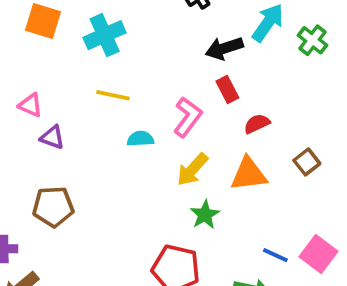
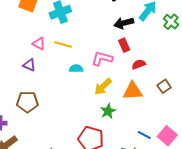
pink triangle: (30, 105) -> (39, 44), moved
pink L-shape: (188, 117) -> (102, 59), turned -115

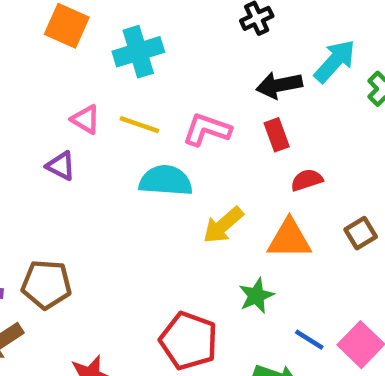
pink L-shape: (102, 59) -> (207, 130), moved
cyan semicircle: (76, 69) -> (166, 181), size x1.6
brown pentagon: (27, 102) -> (46, 284), moved
green star: (108, 111) -> (256, 296), moved

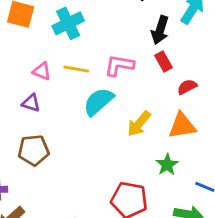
black arrow: (279, 85) -> (160, 30), turned -52
cyan semicircle: (166, 181) -> (98, 102), turned -36
brown pentagon: (46, 284) -> (34, 150), moved

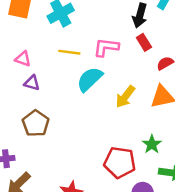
pink triangle: (42, 71) -> (23, 59), moved
brown pentagon: (34, 150) -> (36, 123), turned -30
green star: (167, 165) -> (152, 144), moved

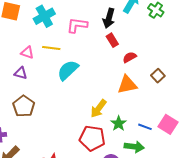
pink L-shape: (106, 47) -> (77, 25), moved
pink triangle: (23, 59) -> (27, 53), moved
yellow arrow: (125, 97) -> (98, 109), moved

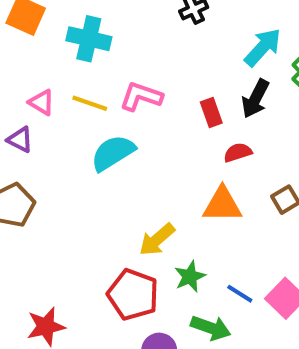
cyan cross: (44, 16) -> (89, 39), turned 30
black arrow: (109, 18) -> (255, 99), moved
pink L-shape: (77, 25) -> (141, 96), moved

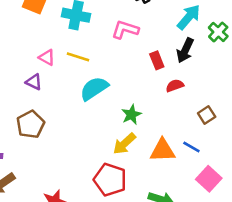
pink L-shape: (141, 96) -> (125, 30), moved
orange triangle: (222, 205) -> (163, 150), moved
green star: (190, 277) -> (131, 115), moved
blue line: (240, 294) -> (191, 147), moved

